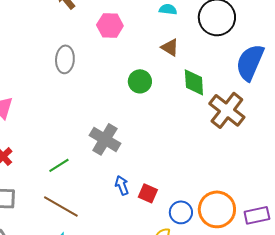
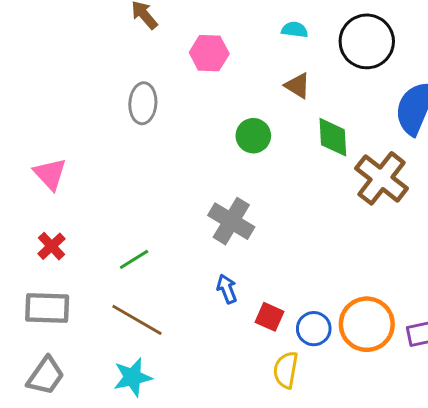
gray cross: (105, 139) -> (231, 221), moved
red square: (148, 193) -> (270, 317), moved

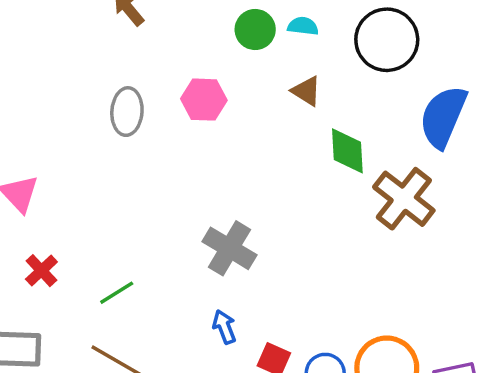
pink hexagon: (209, 53) -> (204, 100), moved
green circle: (253, 136) -> (255, 30), moved
red cross: (52, 246) -> (41, 271), moved

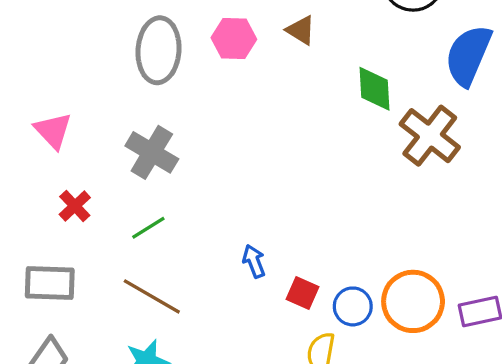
brown triangle: (306, 91) -> (301, 30), moved
gray ellipse: (127, 112) -> (159, 50), size x1.4
gray cross: (229, 248) -> (152, 152), moved

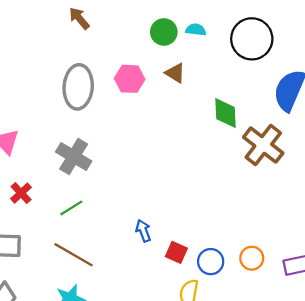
orange circle: (413, 301) -> (252, 258), size x0.6

